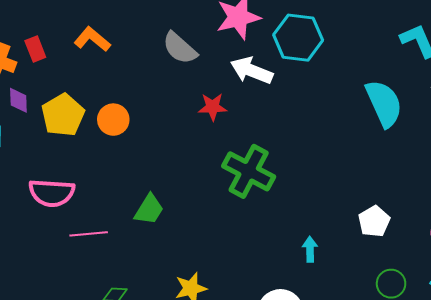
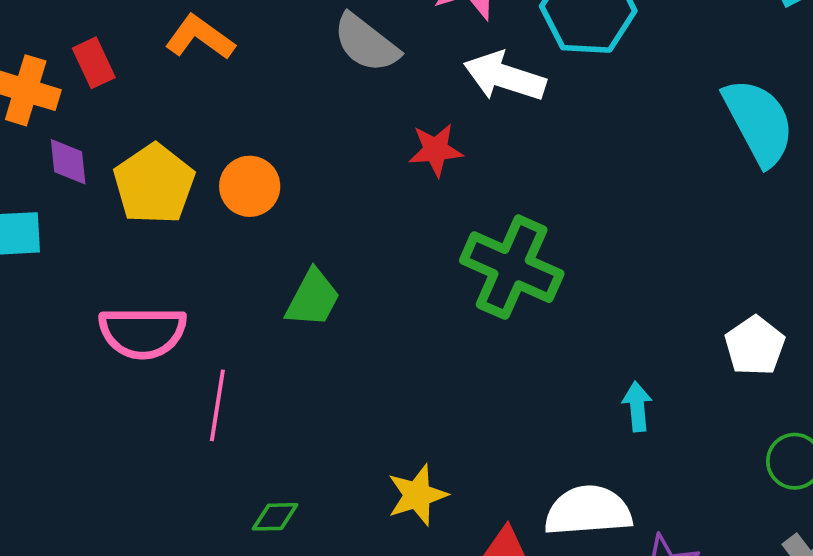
green trapezoid: (149, 210) -> (313, 298), moved
pink line: (89, 234) -> (217, 405), turned -72

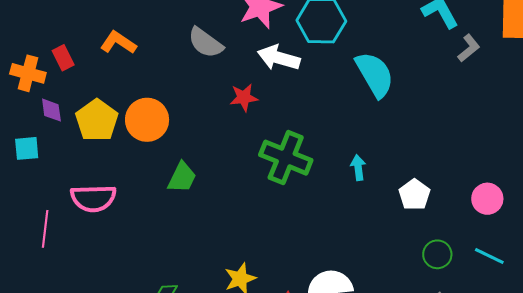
cyan semicircle: (759, 122) -> (375, 75), moved
orange circle: (250, 186) -> (147, 120), size x1.4
pink line: (217, 405) -> (45, 229), moved
cyan arrow: (637, 407) -> (358, 168), moved

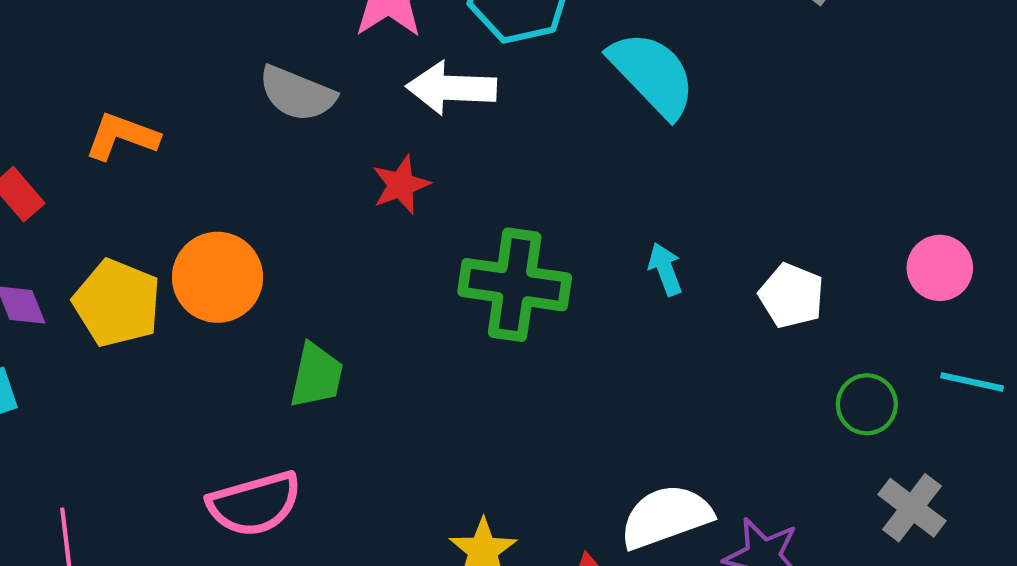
pink semicircle: (93, 198) -> (255, 504), moved

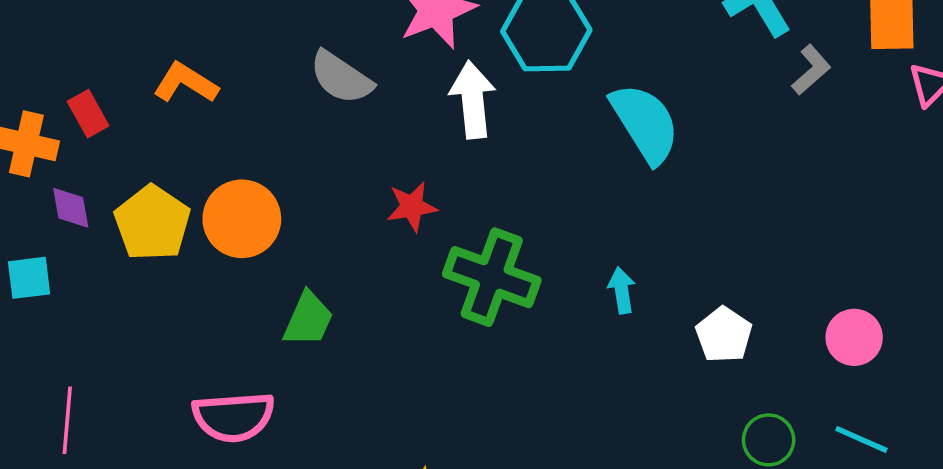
white arrow: (451, 88) -> (473, 100), turned 70
red star: (401, 185) -> (412, 207), moved

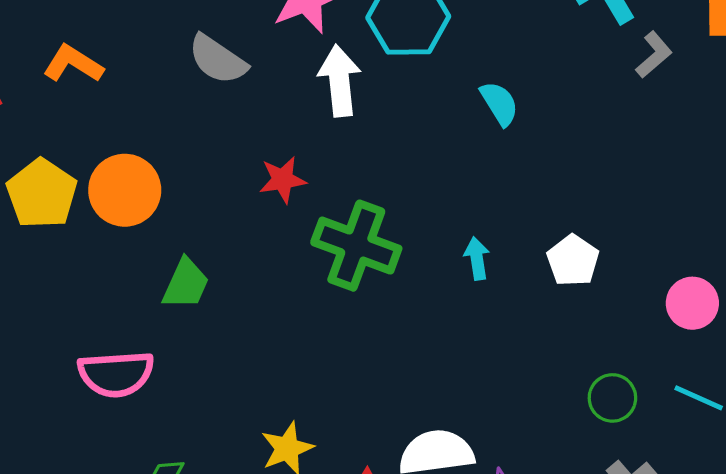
cyan semicircle: (645, 123) -> (499, 103), size x0.6
white pentagon: (724, 335) -> (573, 260), moved

